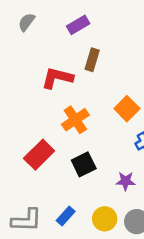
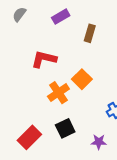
brown rectangle: (92, 60) -> (90, 33), moved
orange square: (127, 109) -> (82, 79), moved
red rectangle: (39, 155) -> (29, 137), moved

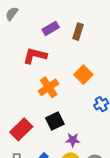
purple rectangle: (61, 17) -> (51, 28), moved
orange square: (82, 79) -> (83, 75), moved
purple star: (99, 142) -> (73, 140), moved

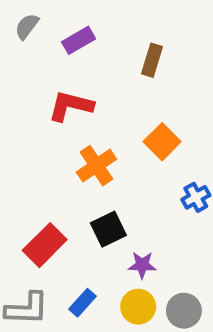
purple rectangle: (51, 28) -> (79, 40), moved

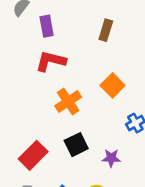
purple rectangle: (79, 40) -> (47, 26), moved, turned -70
purple star: (142, 265) -> (111, 158), moved

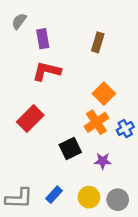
orange cross: (68, 101) -> (96, 122), moved
red rectangle: (33, 155) -> (30, 119), moved

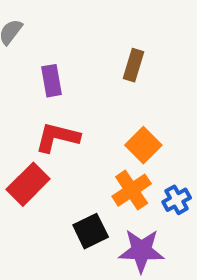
purple rectangle: (43, 39) -> (52, 81), moved
red L-shape: (47, 71) -> (57, 137), moved
purple star: (103, 161) -> (141, 251), size x1.6

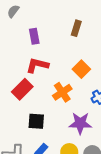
orange cross: (132, 190) -> (62, 92), moved
black square: (91, 231) -> (36, 121), moved, turned 30

